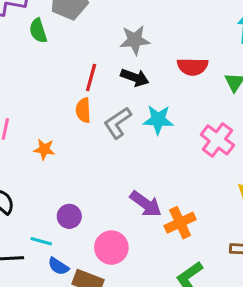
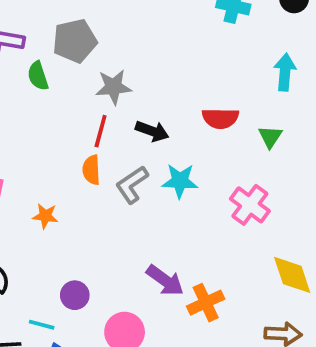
gray star: (135, 40) -> (113, 87), moved

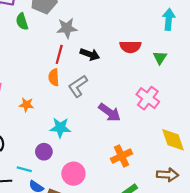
cyan star: (180, 181) -> (60, 128), moved
purple arrow: (165, 280) -> (110, 112), moved

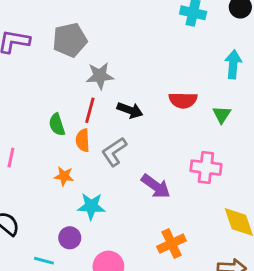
green semicircle: (22, 22) -> (57, 125), moved
pink cross: (148, 98) -> (206, 168), turned -30
orange star: (26, 105) -> (64, 176), moved

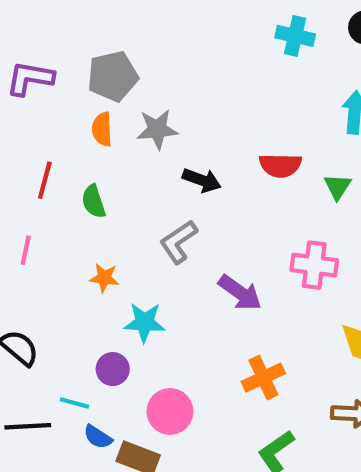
red line: (90, 110) -> (45, 180), moved
orange semicircle: (83, 140) -> (102, 129), moved

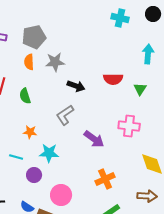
cyan line: (74, 403) -> (16, 157), moved

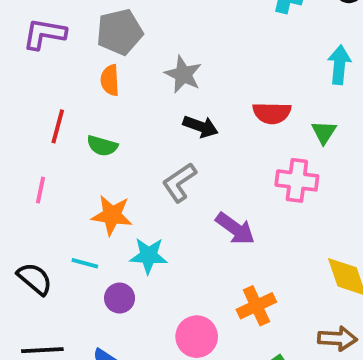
gray star: (55, 62) -> (183, 74), moved, turned 30
green semicircle: (25, 96) -> (102, 146), turned -56
pink cross: (129, 126) -> (297, 180), moved
orange star: (30, 132) -> (112, 215), size x1.5
pink circle: (61, 195) -> (197, 337), moved

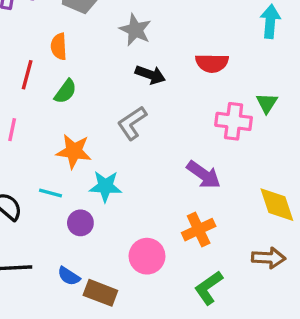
orange semicircle: (110, 80) -> (59, 46), moved
green triangle: (324, 132) -> (267, 103), moved
green semicircle: (102, 146) -> (65, 91), turned -70
purple arrow: (235, 229) -> (204, 175), moved

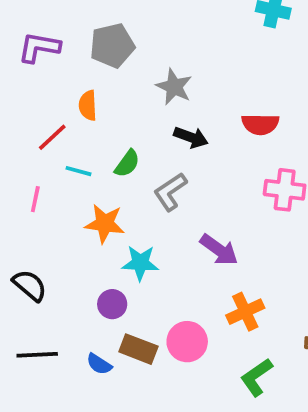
red line: (27, 75) -> (52, 137), turned 32
green semicircle: (65, 91) -> (127, 164), moved
purple arrow: (204, 175) -> (219, 250), moved
cyan line: (50, 193) -> (78, 171), moved
brown rectangle: (100, 293) -> (138, 349), moved

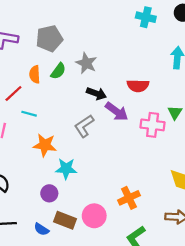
green semicircle: (127, 164) -> (58, 71), moved
purple arrow: (219, 250) -> (117, 111), moved

